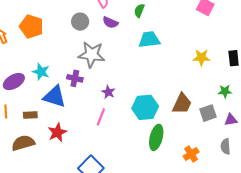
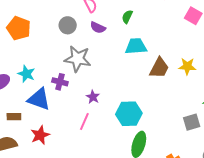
brown trapezoid: (182, 104) -> (159, 68), moved

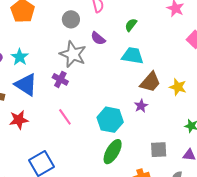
purple semicircle: (98, 28) -> (98, 38), moved
purple cross: (60, 82) -> (60, 79), moved
purple star: (93, 97) -> (141, 106), moved
pink line: (84, 121) -> (65, 117), turned -72
gray square: (192, 122) -> (159, 150), moved

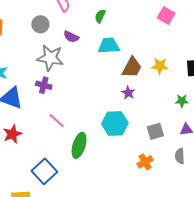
cyan hexagon: (110, 120) -> (115, 123), moved
green ellipse: (113, 152) -> (79, 145), moved

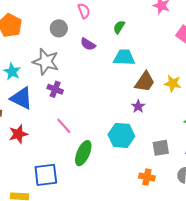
gray star: (50, 58) -> (46, 62), moved
orange cross: (145, 162) -> (147, 177), turned 35
blue square: (44, 171) -> (46, 175), turned 30

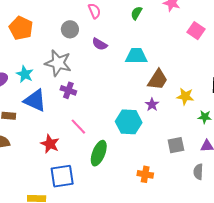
green semicircle: (119, 27) -> (136, 13), moved
yellow star: (173, 83) -> (185, 96), moved
red star: (18, 134) -> (50, 144), moved, turned -30
cyan hexagon: (121, 135) -> (129, 122), moved
orange cross: (147, 177) -> (145, 174), moved

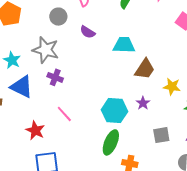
purple star: (152, 104) -> (143, 103), moved
green ellipse: (99, 153) -> (111, 142), moved

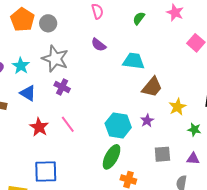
gray circle: (58, 17) -> (48, 23), moved
blue triangle: (22, 87) -> (28, 93), size x0.7
yellow star: (172, 87) -> (177, 107), turned 30
red star: (35, 130) -> (39, 127), moved

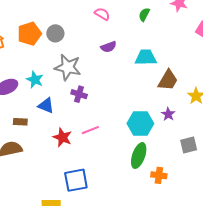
pink semicircle: (97, 11) -> (102, 14), turned -35
orange pentagon: (22, 20) -> (29, 34), turned 30
purple semicircle: (99, 45) -> (109, 47), turned -49
pink line: (68, 124) -> (90, 130), turned -66

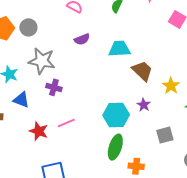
brown trapezoid: (168, 80) -> (142, 71), turned -75

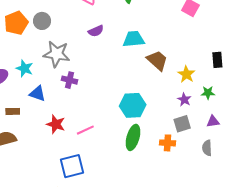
purple star: (144, 105) -> (184, 100), moved
pink line: (66, 123) -> (85, 130), moved
orange cross: (136, 166) -> (168, 143), moved

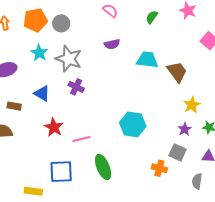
brown trapezoid: (157, 60) -> (177, 72), moved
cyan star: (25, 68) -> (39, 53), moved
gray square: (182, 124) -> (178, 152), turned 30
green ellipse: (133, 137) -> (103, 167), moved, turned -50

